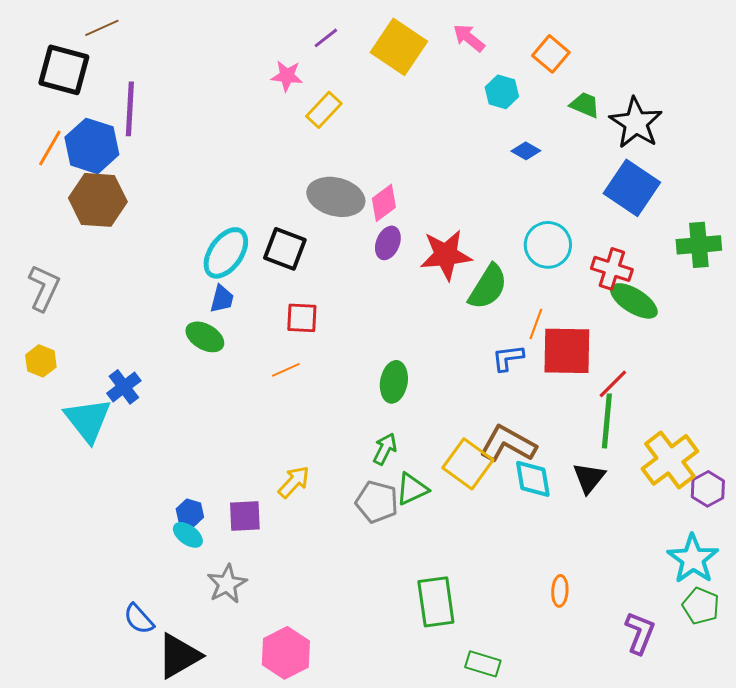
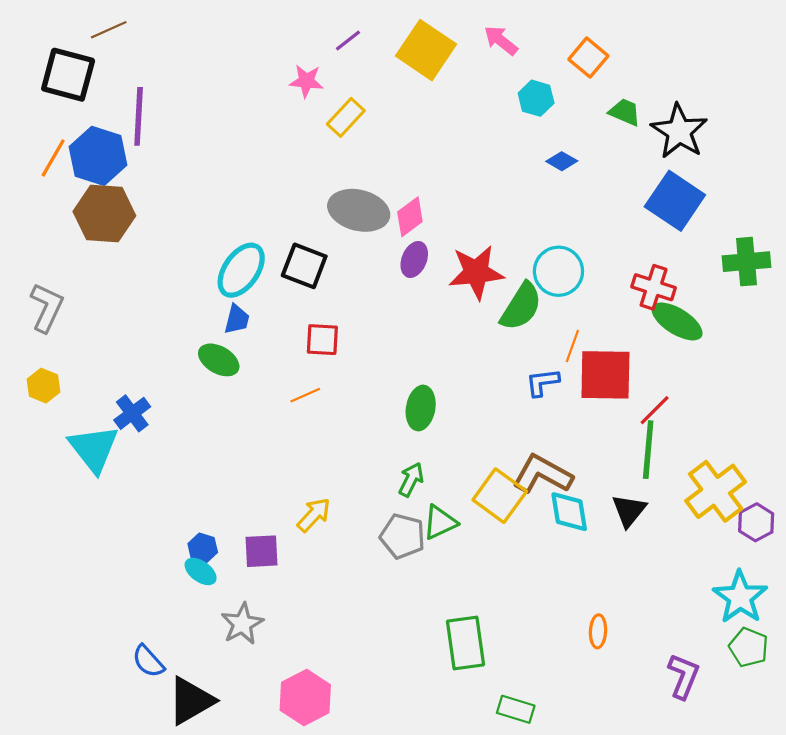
cyan circle: (548, 245) -> (558, 271), moved

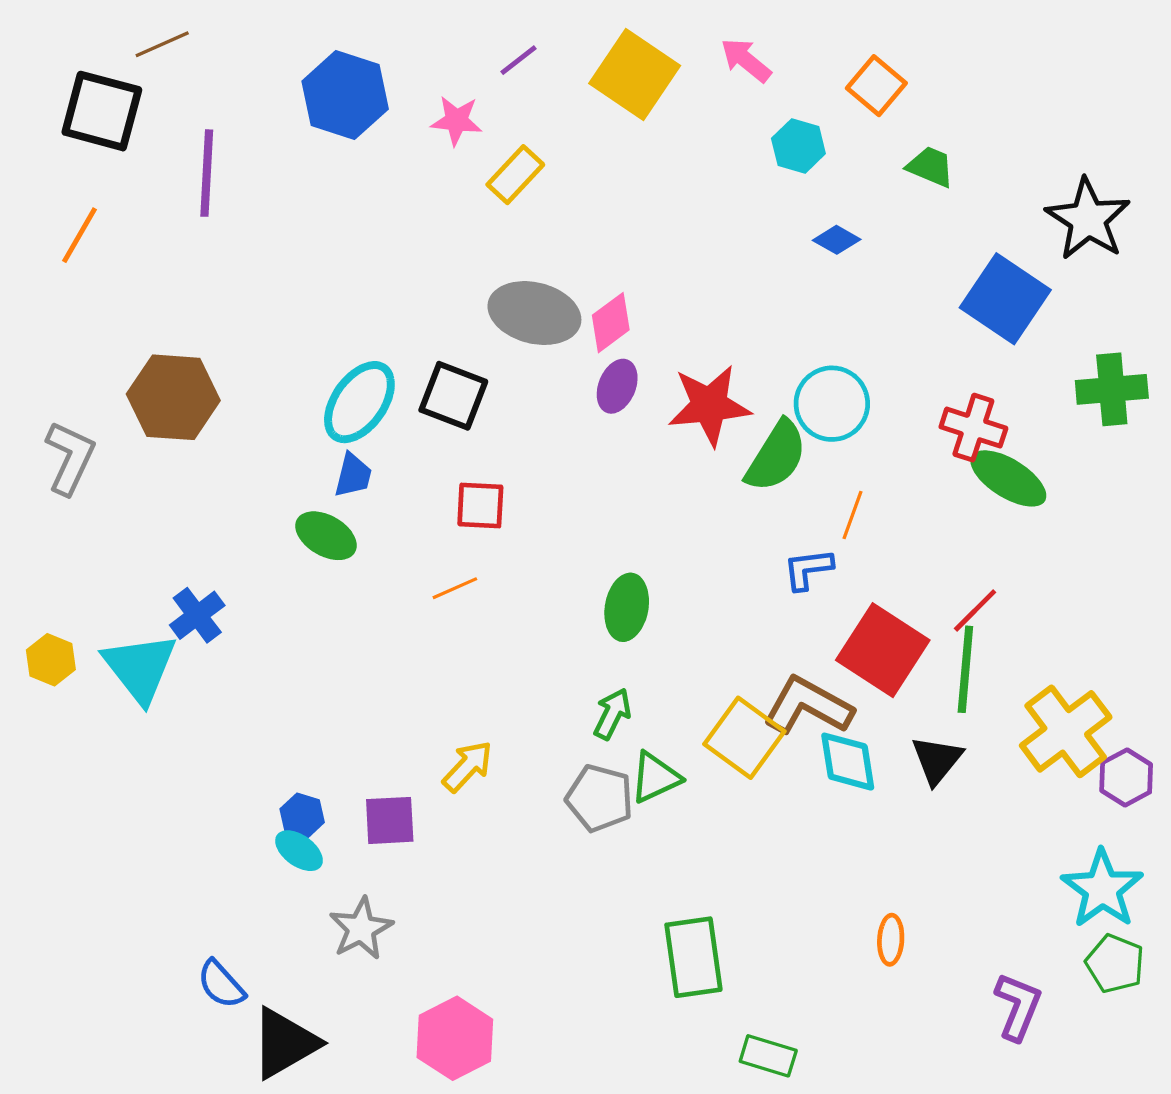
black star: (679, 131) -> (1088, 219), moved
blue hexagon: (98, 156) -> (345, 95), moved
brown hexagon: (104, 214) -> (173, 397), moved
red square: (605, 375) -> (883, 650), moved, turned 32
yellow hexagon: (44, 386) -> (51, 660), moved

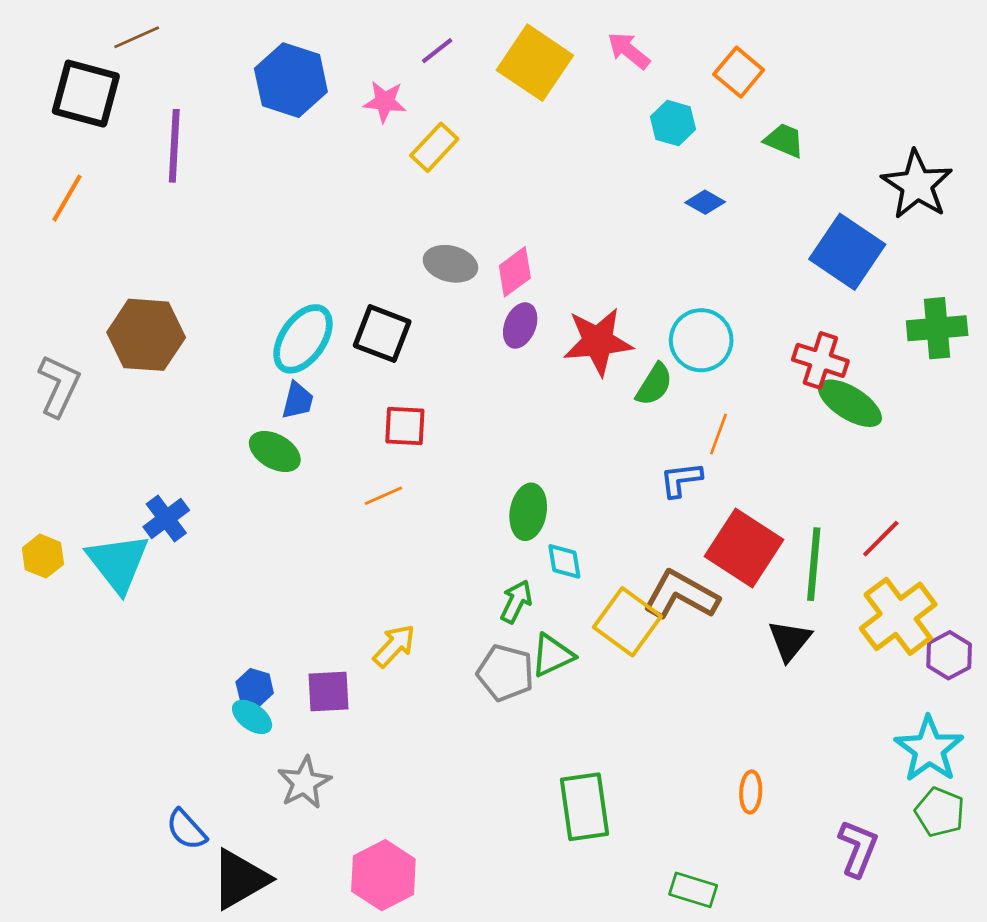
gray ellipse: (534, 313) -> (450, 264), size x0.7
green semicircle: (776, 456) -> (654, 384), size x0.7
red line: (975, 610) -> (881, 539), moved
cyan diamond: (848, 762) -> (564, 561), moved, size x0.7
green rectangle: (768, 1056) -> (693, 890), moved

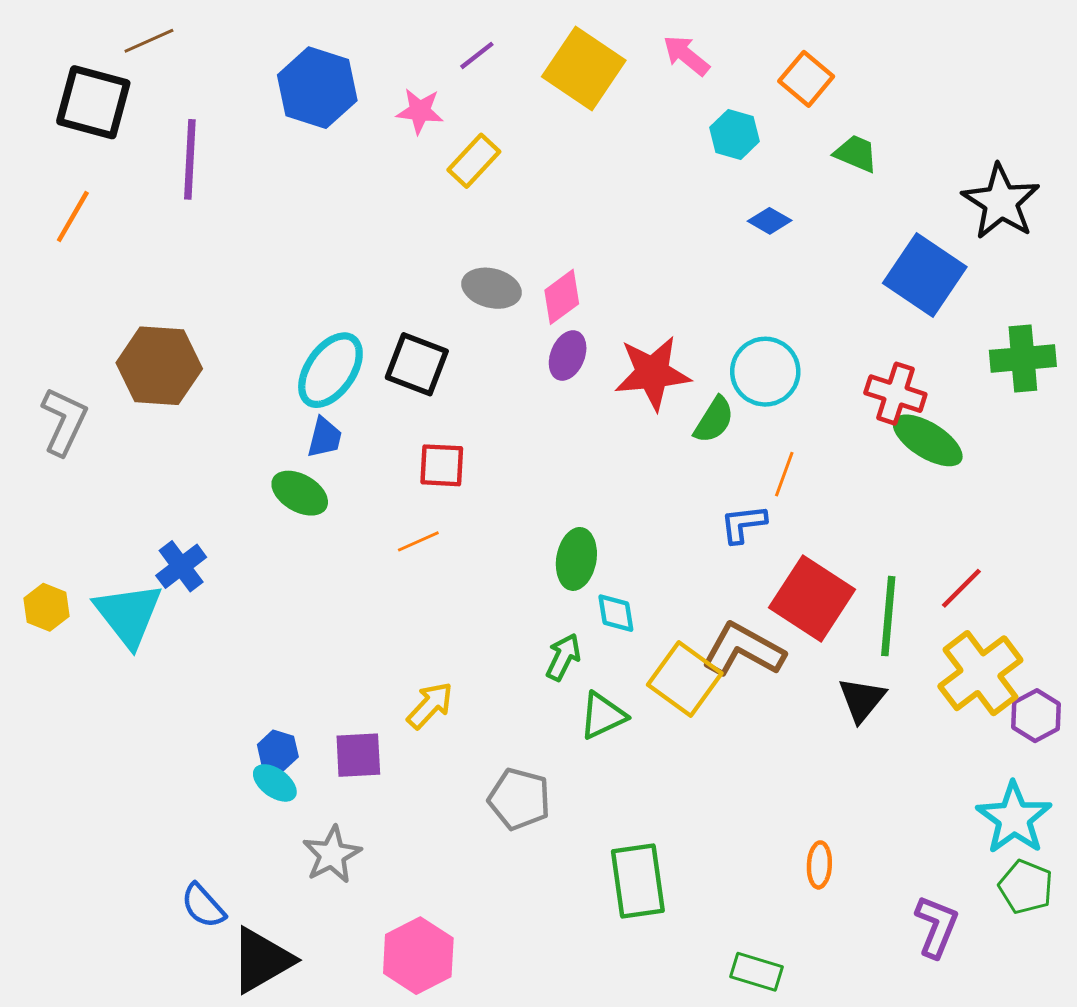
gray pentagon: (505, 673) -> (519, 799), moved

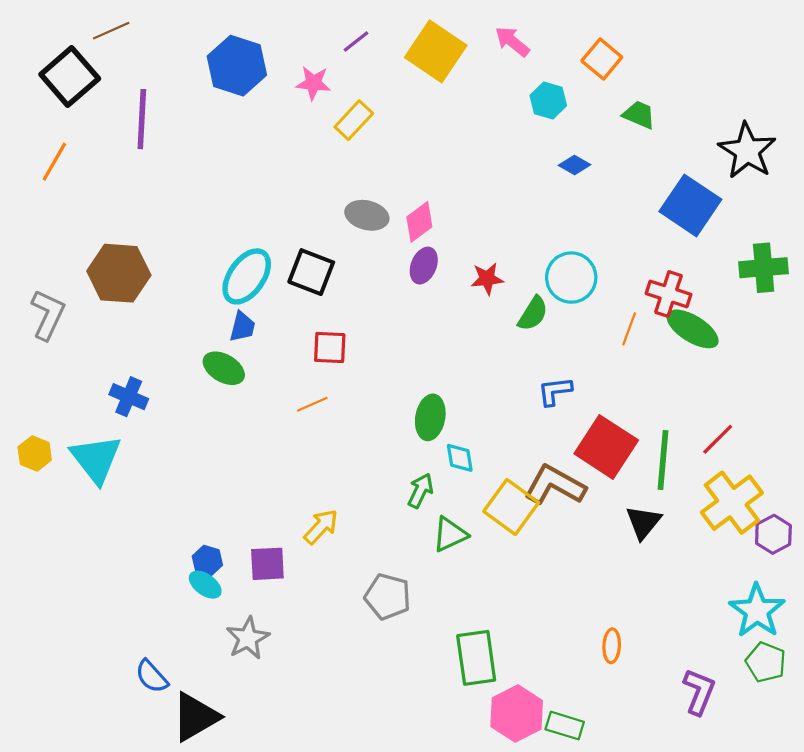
black square: (93, 102) -> (70, 76), turned 34
red star: (653, 373) -> (487, 279), size x0.6
orange line: (784, 474) -> (629, 329), moved
blue cross: (181, 566) -> (129, 397), moved, turned -30
pink hexagon: (418, 956) -> (517, 714), moved

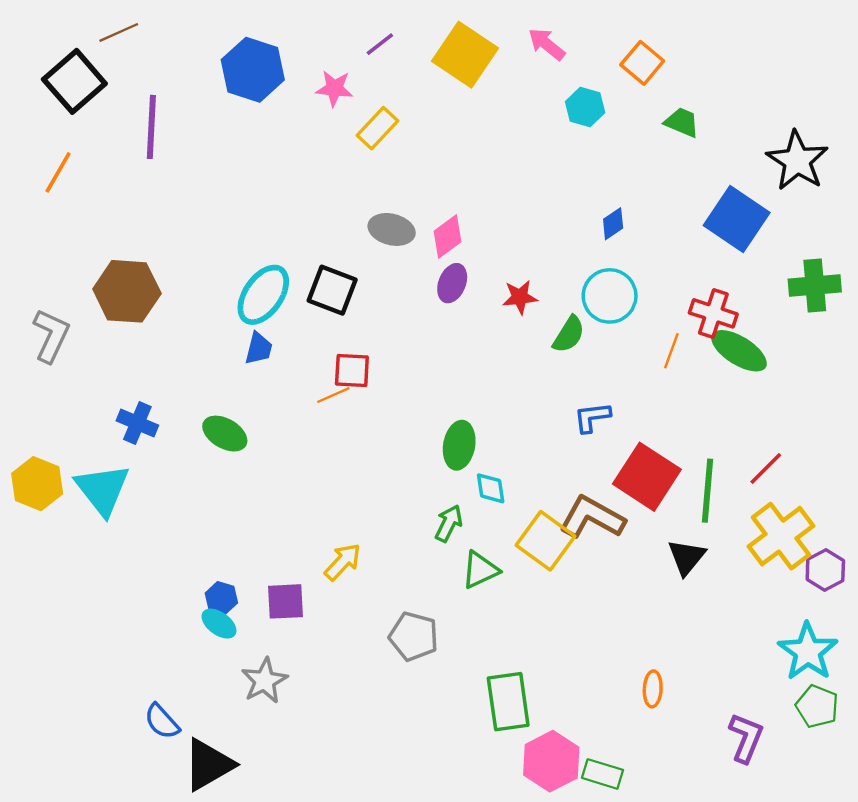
blue diamond: (575, 165) -> (613, 224), moved, turned -64
green ellipse: (224, 368) -> (225, 434), moved
orange line: (312, 404) -> (333, 395), moved
yellow hexagon: (35, 453) -> (37, 484), size x1.4

